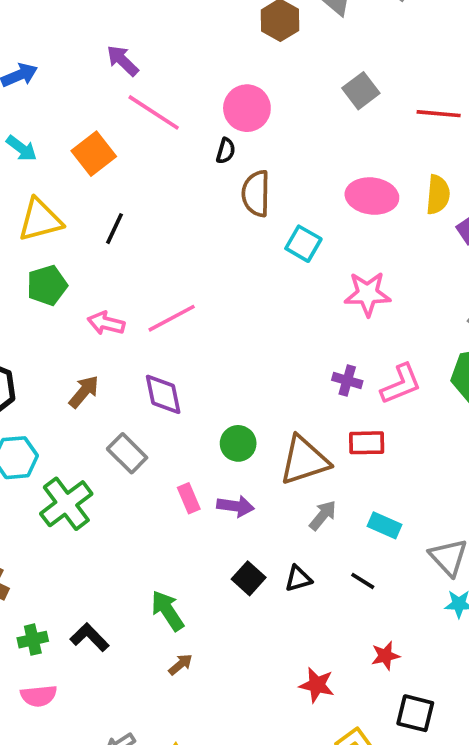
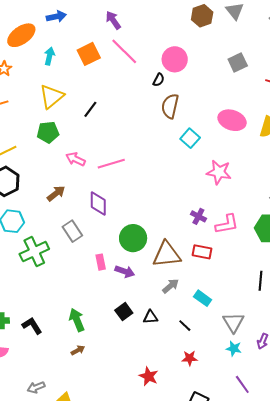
cyan arrow: (22, 148) -> (49, 56), turned -126
orange square: (94, 154) -> (89, 54), moved
yellow triangle: (40, 220) -> (51, 96), turned -36
green circle: (238, 443) -> (133, 238), size x1.4
red star: (385, 656) -> (190, 358), moved

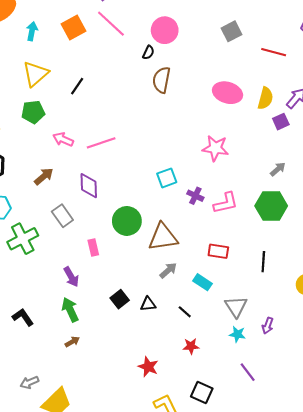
cyan square: (190, 138) -> (167, 178), moved, turned 30
red rectangle: (202, 252) -> (218, 251), moved
purple arrow: (125, 271) -> (71, 277), moved, turned 42

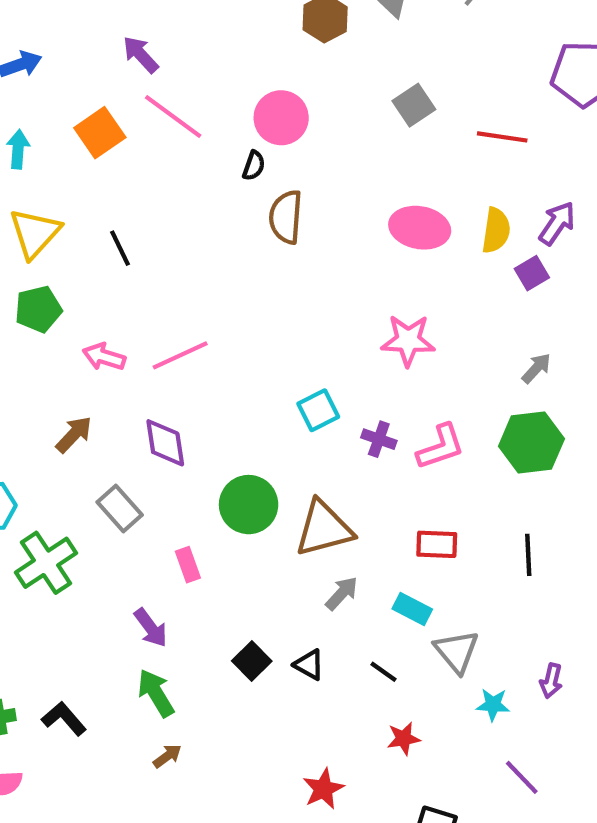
black line: (77, 86) -> (120, 248), turned -54
black triangle: (148, 304) -> (309, 665), turned 42
gray triangle: (236, 307) -> (457, 651), moved
red star: (148, 367) -> (323, 789), turned 30

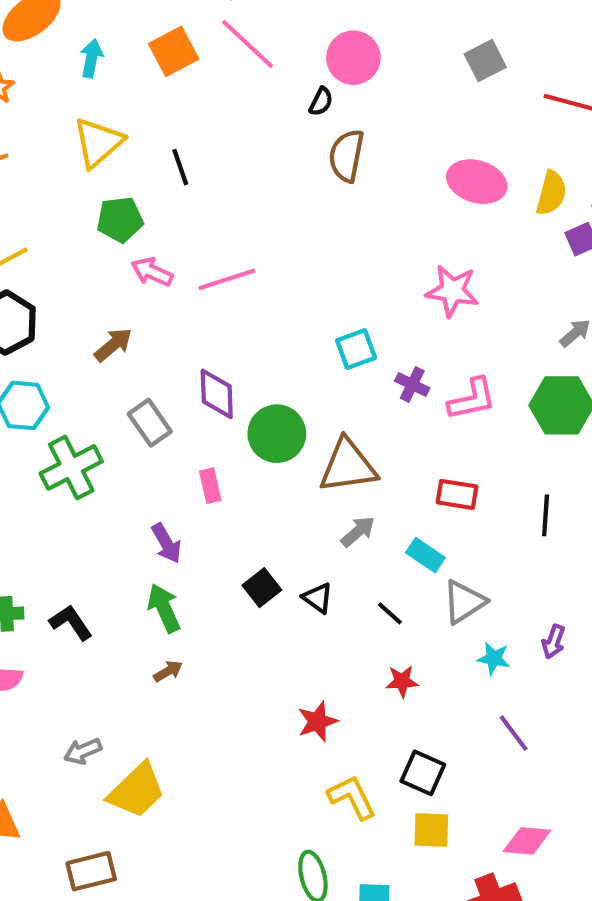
green pentagon: (38, 309) -> (120, 219), moved
purple diamond: (165, 443) -> (217, 394), moved
gray triangle: (457, 651) -> (464, 602), turned 30

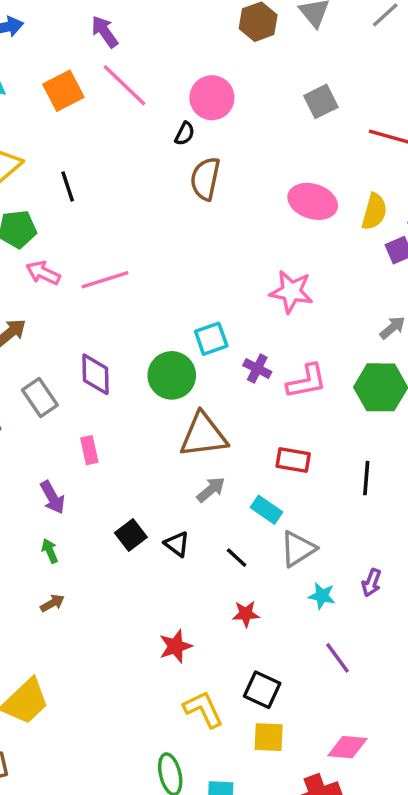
green circle: (277, 434) -> (172, 375), moved
green arrow: (164, 608) -> (50, 551), size x0.6

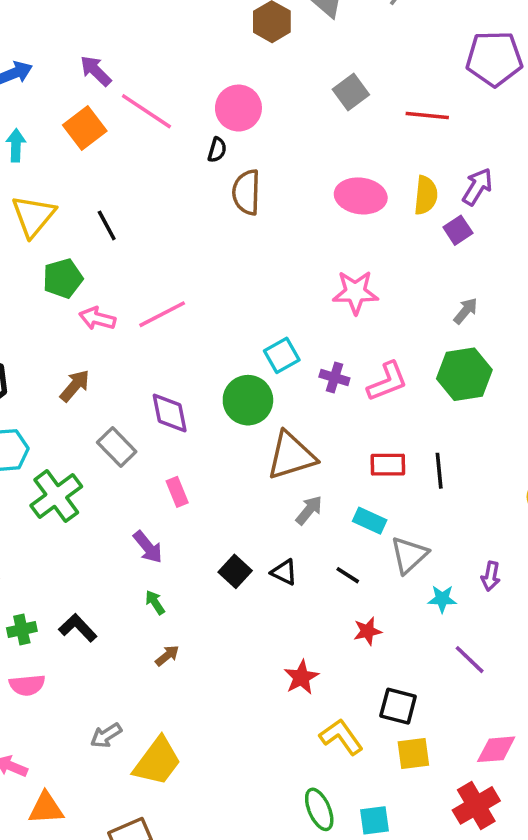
purple arrow: (105, 32) -> (96, 71), moved
black line: (366, 478) -> (439, 471), moved

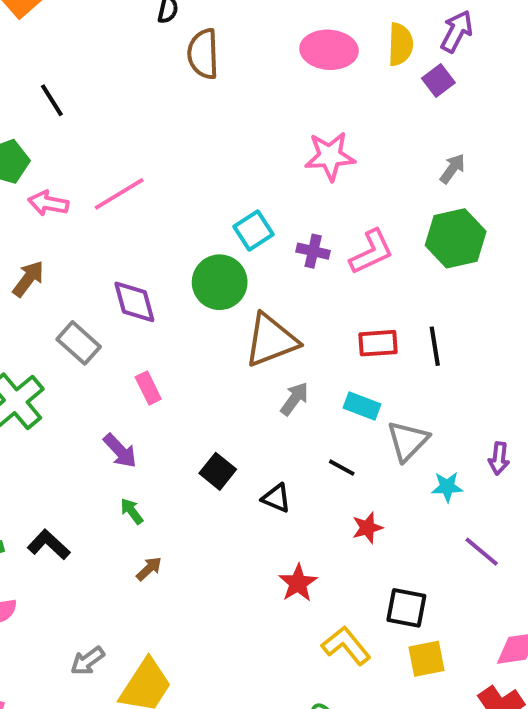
black triangle: (284, 572) -> (276, 498), moved

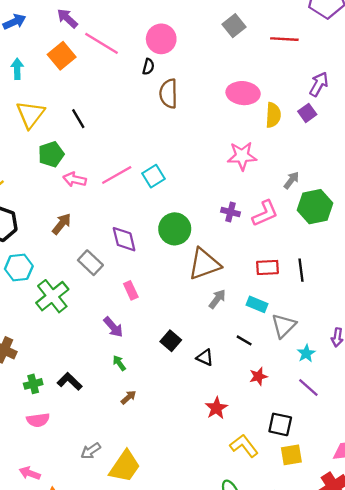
yellow semicircle: (400, 44) -> (273, 115), moved
gray arrow: (452, 169) -> (291, 180), moved
cyan square: (254, 231) -> (153, 176), moved
cyan star: (447, 487) -> (306, 353), turned -30
purple line: (482, 552) -> (308, 387), moved

